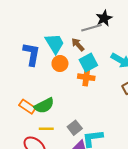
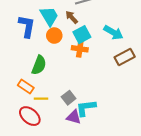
green semicircle: (44, 106) -> (39, 65), moved, turned -42
orange rectangle: (27, 107) -> (26, 86), moved

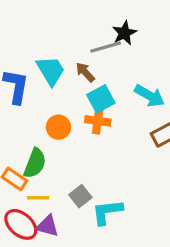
orange circle: (54, 36) -> (58, 127), moved
green semicircle: (39, 65) -> (35, 163), moved
purple triangle: (74, 117) -> (47, 226), moved

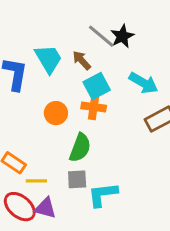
black star: (124, 33) -> (122, 36), moved
gray line: (106, 47) -> (101, 36), turned 56
green semicircle: (35, 163) -> (80, 148), moved
gray square: (80, 196) -> (77, 179), turned 35

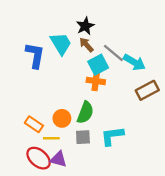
gray line: (101, 36) -> (113, 53), moved
black star: (122, 36) -> (85, 26), moved
orange circle: (56, 113) -> (62, 118), moved
cyan L-shape: (103, 195) -> (112, 136), moved

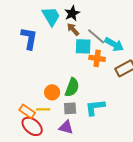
cyan trapezoid: (61, 44) -> (51, 16), moved
cyan square: (98, 65) -> (83, 46), turned 30
orange cross: (96, 81) -> (97, 58), moved
orange rectangle: (34, 124) -> (27, 111), moved
purple triangle: (58, 159) -> (66, 127), moved

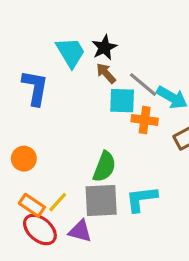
orange circle: (52, 92) -> (24, 159), moved
gray square: (70, 108) -> (101, 201), size x1.6
yellow line: (43, 109) -> (58, 202), turned -48
purple triangle: (66, 127) -> (80, 231), moved

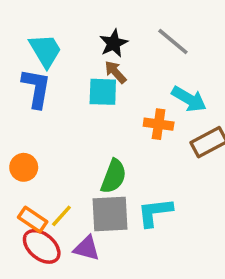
cyan trapezoid: (71, 52) -> (45, 50), moved
gray line: (143, 85) -> (173, 42), moved
cyan square: (122, 101) -> (103, 92), moved

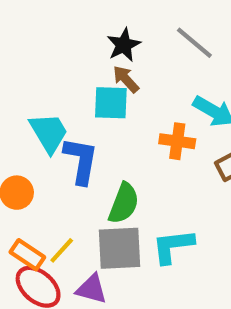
cyan trapezoid: (45, 50) -> (49, 133), moved
blue L-shape: (36, 88) -> (81, 160), moved

